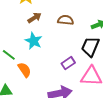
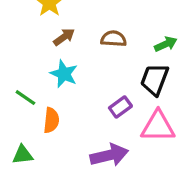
orange semicircle: (24, 70) -> (51, 120), turned 42

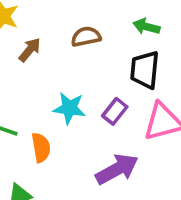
green arrow: (166, 44) -> (146, 27), turned -125
cyan star: (64, 74) -> (69, 108), moved

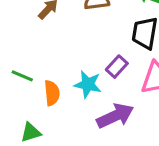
cyan star: (69, 108) -> (88, 84), moved

